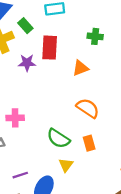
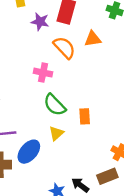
orange semicircle: (88, 108) -> (64, 48), moved
pink cross: (15, 118) -> (43, 73), moved

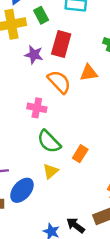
orange rectangle: (85, 116) -> (80, 154), turned 35

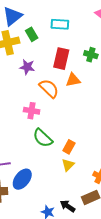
red rectangle: (61, 44) -> (61, 59), moved
yellow triangle: (51, 171) -> (68, 165), moved

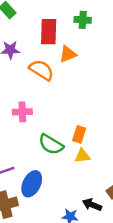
pink cross: (32, 111) -> (22, 112), moved
green semicircle: (43, 138) -> (51, 144), moved
yellow triangle: (68, 165) -> (82, 156), turned 48

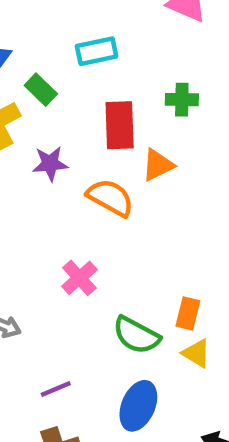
pink cross: (22, 112) -> (79, 278), turned -36
yellow triangle: (82, 156) -> (196, 353), turned 42
blue ellipse: (32, 184) -> (138, 406), moved

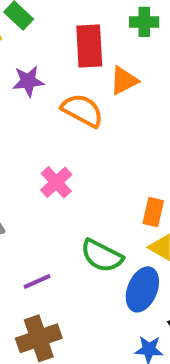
green semicircle: (136, 335) -> (102, 256), moved
blue ellipse: (138, 406) -> (142, 289), moved

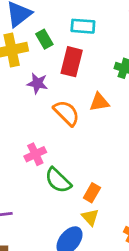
red rectangle: (89, 46) -> (72, 62), moved
green semicircle: (102, 256) -> (58, 180), moved

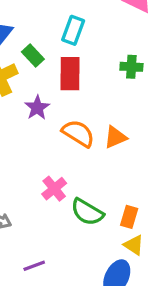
cyan rectangle: (83, 26) -> (73, 30), turned -60
purple star: (37, 83) -> (37, 108), turned -30
orange triangle: (99, 102) -> (115, 137), moved

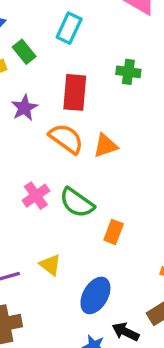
red rectangle: (70, 74) -> (75, 92), moved
green semicircle: (87, 212) -> (77, 203), moved
yellow triangle: (134, 245) -> (50, 265), moved

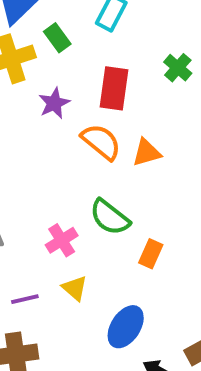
green cross: (128, 72) -> (178, 68), turned 30
pink cross: (36, 196) -> (62, 240), moved

